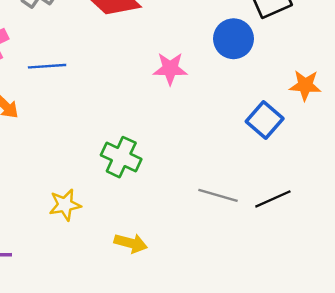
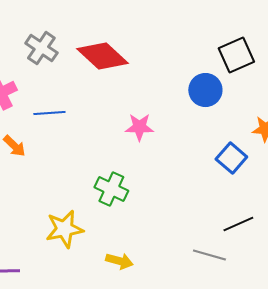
pink star: (170, 69) -> (139, 127), moved
gray line: (218, 195) -> (209, 255), moved
yellow star: (65, 205) -> (64, 229), size x1.4

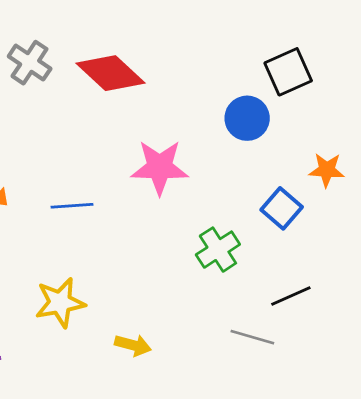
blue line: (49, 113) -> (72, 206), moved
pink star: (139, 127) -> (160, 167), size x1.5
green cross: (111, 189) -> (218, 250), moved, turned 32

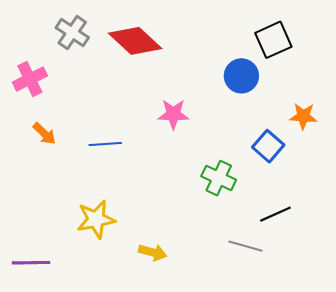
pink star: (160, 167) -> (173, 114), size x0.7
green cross: (218, 250) -> (219, 178), turned -32

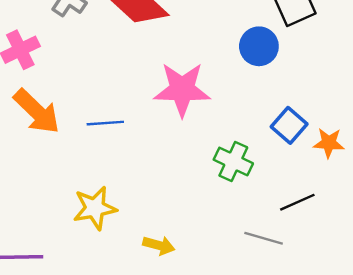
pink star: (173, 114) -> (182, 89), size x1.6
orange star: (303, 116) -> (329, 143), moved
orange arrow: (44, 134) -> (37, 111), size x1.8

